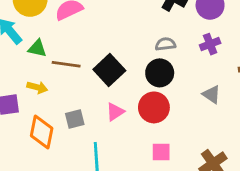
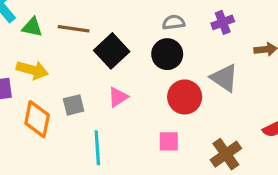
brown line: (66, 64) -> (74, 29), moved
yellow arrow: (37, 87) -> (32, 70), size x1.4
gray triangle: (212, 94) -> (224, 78), size x1.4
red circle: (154, 107) -> (185, 97), moved

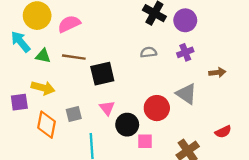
black square: (112, 51) -> (102, 74), turned 30
black circle: (167, 54) -> (127, 125), moved
pink triangle: (118, 97) -> (107, 108), turned -35

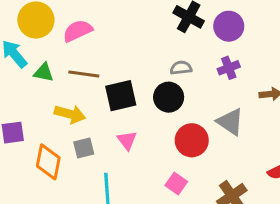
yellow arrow: (43, 88) -> (70, 114), moved
black circle: (127, 125) -> (169, 97), moved
pink square: (145, 141) -> (176, 183), turned 35

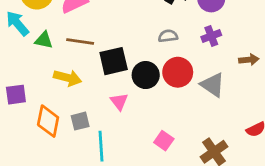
black circle: (169, 97) -> (146, 75), moved
red circle: (192, 140) -> (178, 72), moved
gray square: (84, 148) -> (80, 121), moved

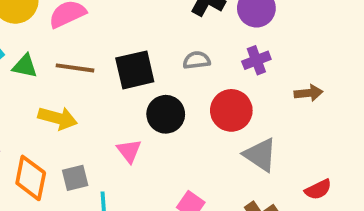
black square: (114, 61) -> (135, 70), moved
red circle: (178, 72) -> (231, 110), moved
gray triangle: (213, 85) -> (260, 155), moved

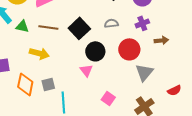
black square: (135, 70) -> (79, 28), turned -30
brown arrow: (308, 93) -> (161, 40), moved
pink triangle: (129, 151) -> (86, 70), moved
gray triangle: (260, 155) -> (144, 72), turned 36

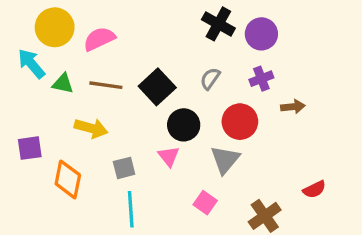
gray semicircle: (111, 23) -> (210, 79), turned -48
gray triangle: (144, 72) -> (225, 160), moved
gray square: (48, 84) -> (124, 168), moved

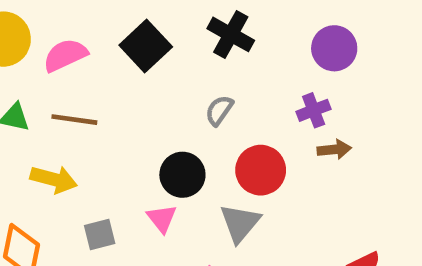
purple circle: (261, 34) -> (334, 48), moved
purple cross: (261, 79) -> (314, 110), moved
black square: (157, 87) -> (146, 46), moved

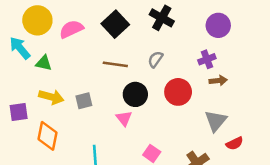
brown line: (74, 120) -> (115, 64), moved
yellow arrow: (54, 179) -> (51, 97), moved
gray triangle: (240, 223) -> (216, 121), moved
gray square: (100, 235) -> (84, 101), moved

